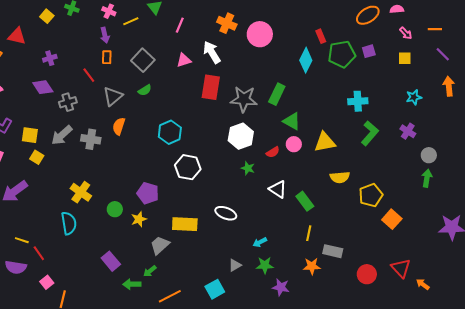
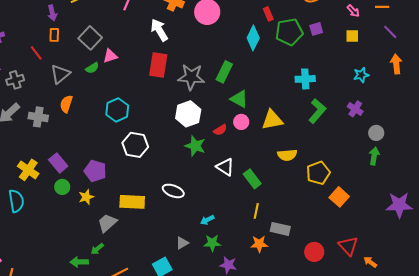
pink triangle: (184, 60) -> (110, 56), moved
green star: (248, 168) -> (195, 146), size x1.5
purple rectangle: (111, 261) -> (58, 163), moved

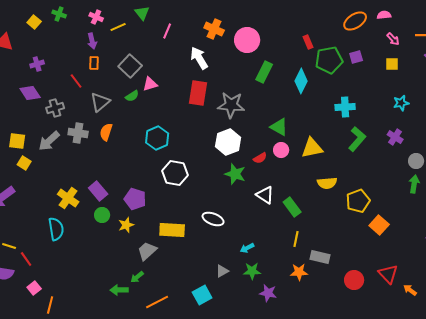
cyan diamond: (253, 38) -> (301, 81), moved
green rectangle: (224, 72) -> (264, 72), moved
gray cross: (38, 117) -> (78, 133), moved

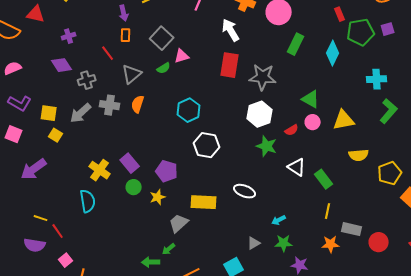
red circle: (354, 280) -> (379, 242), moved

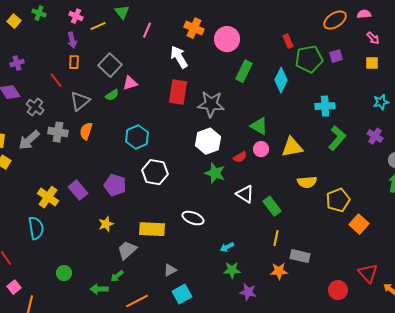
gray cross: (87, 80) -> (35, 107), turned -36
purple pentagon: (167, 171) -> (115, 185), moved
green circle: (134, 187) -> (64, 273), moved
red circle: (379, 242) -> (338, 290), moved
gray triangle: (254, 243) -> (170, 270), moved

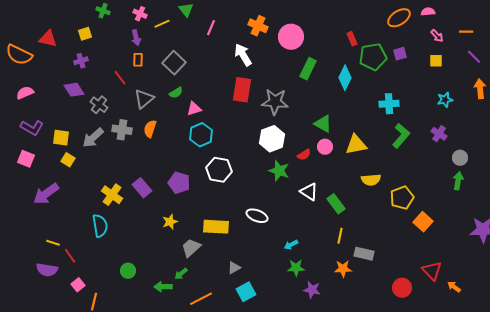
yellow square: (14, 21) -> (85, 34), moved, turned 32
pink triangle: (130, 83) -> (194, 109), moved

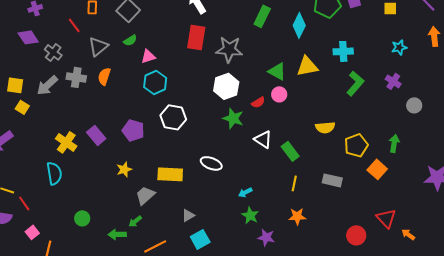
yellow triangle: (356, 145) -> (307, 66), moved
green arrow: (458, 181) -> (394, 143), moved
gray rectangle: (364, 254) -> (332, 180), moved
green star: (296, 268) -> (250, 215), turned 30

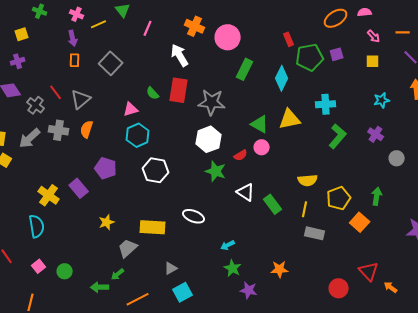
red line: (74, 25) -> (56, 92), moved
green semicircle: (130, 40) -> (153, 93), moved, turned 80
purple pentagon: (133, 130) -> (106, 168), moved
yellow line: (294, 183) -> (305, 209), moved
pink square: (32, 232) -> (39, 266), moved

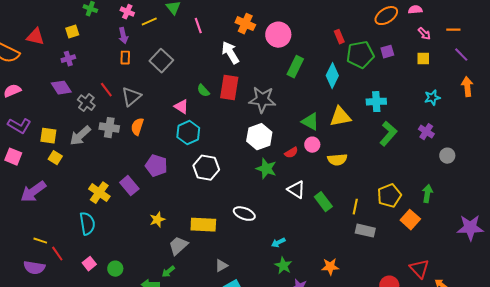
pink line: (148, 28) -> (198, 26), turned -42
pink triangle: (131, 109) -> (181, 107), turned 49
yellow semicircle: (308, 180) -> (337, 160), moved

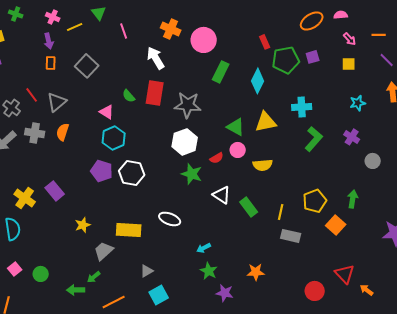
purple pentagon: (156, 166) -> (102, 171), moved

